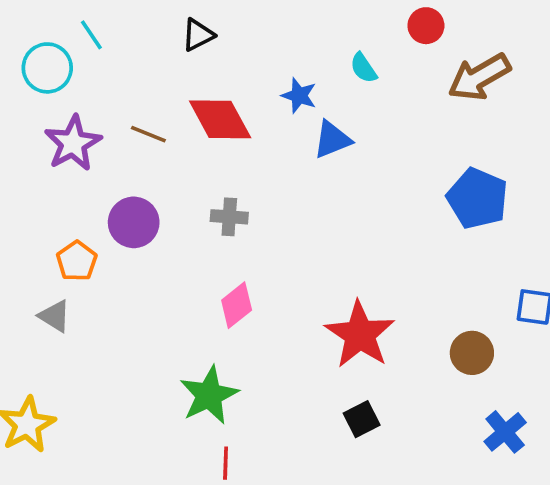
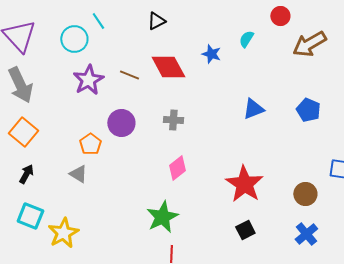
cyan semicircle: (363, 68) -> (246, 39), turned 66
blue triangle: (332, 140) -> (253, 109), moved
blue pentagon: (477, 198) -> (308, 110), size x0.7
blue cross: (505, 432) -> (306, 234), moved

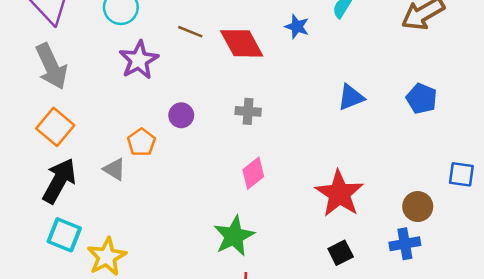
brown line: (129, 75) -> (190, 32), moved
purple circle: (121, 123) -> (181, 115), size x0.7
black arrow: (26, 174) -> (59, 181), size x1.8
gray triangle: (78, 174) -> (114, 169), moved
blue cross: (306, 234) -> (405, 244), moved, turned 30

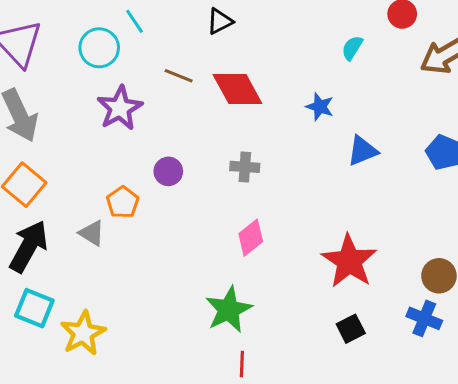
blue star: (297, 27) -> (320, 107), moved
blue cross: (405, 244) -> (424, 318), turned 32

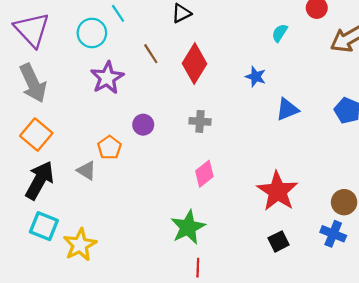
brown line: (179, 76) -> (151, 54), turned 35
red diamond: (237, 89) -> (195, 64), turned 60

